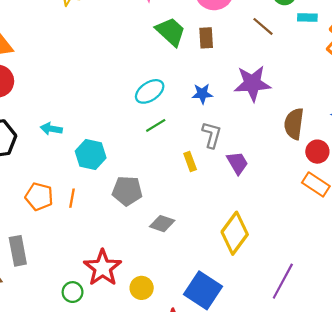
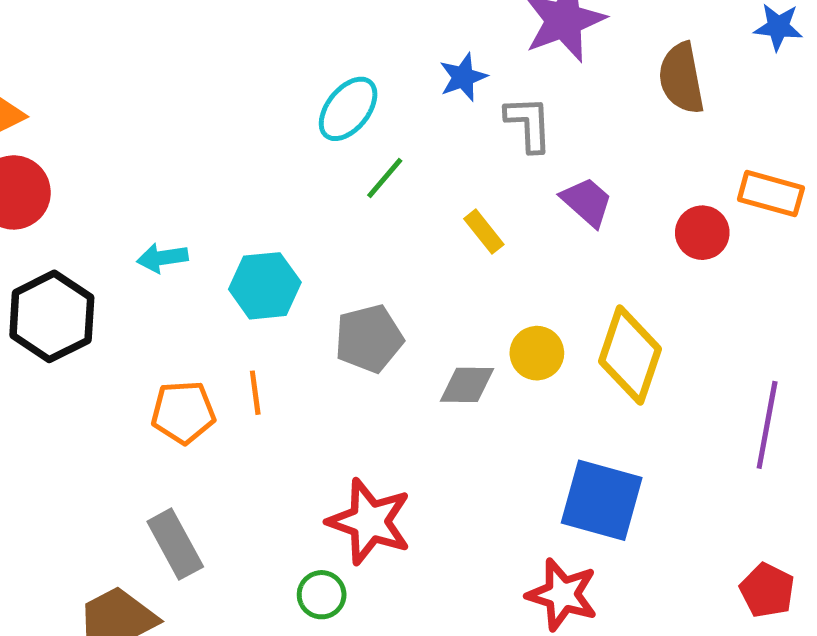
gray L-shape: (212, 135) -> (529, 124), moved
red circle: (317, 152) -> (702, 233), moved
yellow circle: (142, 288) -> (537, 353), moved

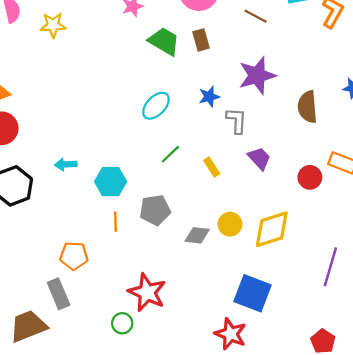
green line: (385, 178) -> (170, 154), moved
yellow diamond: (630, 355) -> (272, 229), turned 48
orange line: (255, 393) -> (115, 222), moved
orange pentagon: (183, 412) -> (74, 256), moved

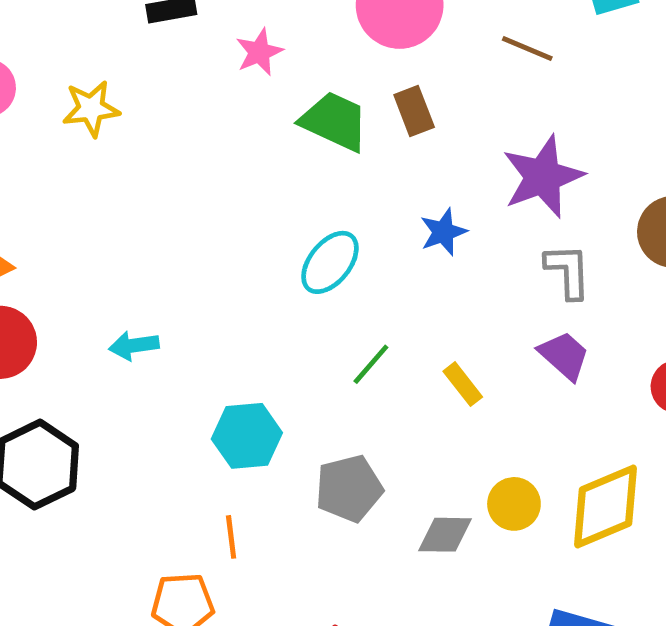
gray L-shape: (237, 121) -> (568, 271), moved
cyan arrow: (66, 164) -> (134, 346), moved
orange line: (115, 222) -> (231, 537), moved

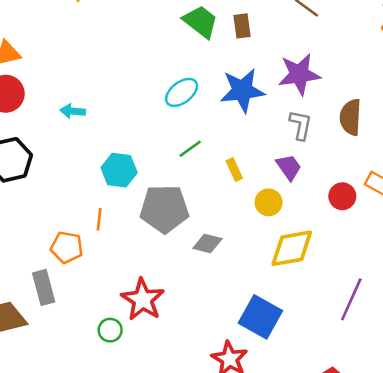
blue star: (443, 232) -> (242, 90), size x1.8
gray pentagon: (349, 488) -> (164, 209), size x1.4
yellow circle: (514, 504) -> (269, 202), moved

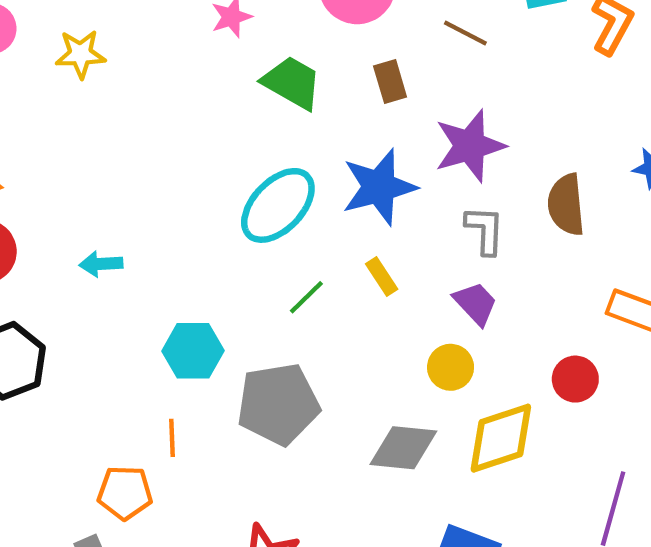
brown rectangle: (242, 26) -> (390, 82), moved
cyan ellipse: (182, 92) -> (278, 205), size x1.4
yellow rectangle: (234, 170) -> (382, 276), moved
red circle: (342, 196) -> (575, 379), moved
gray diamond: (207, 244) -> (403, 448), moved, size x1.4

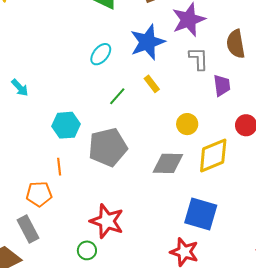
cyan ellipse: (278, 205) -> (101, 54), size x0.6
cyan arrow: (101, 264) -> (20, 88), turned -126
purple trapezoid: (476, 303) -> (222, 85), moved, turned 40

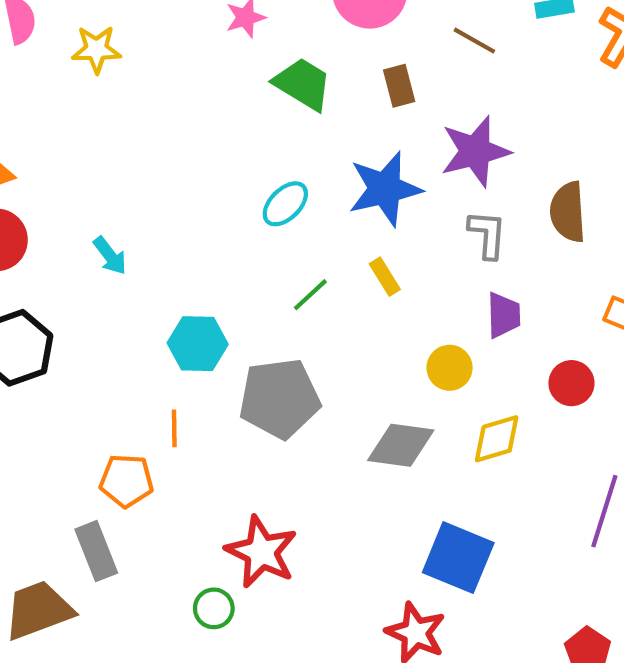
purple trapezoid: (222, 85) -> (504, 315), moved
yellow diamond: (213, 156) -> (497, 439), size x0.7

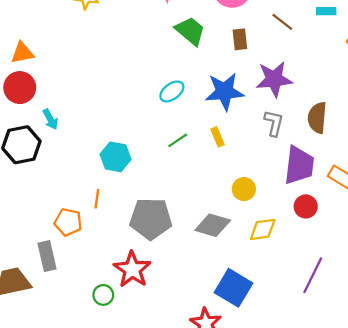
cyan arrow: (110, 256) -> (50, 119), moved
purple trapezoid: (504, 315) -> (299, 165), moved, size x1.6
gray pentagon: (280, 398) -> (151, 219), moved

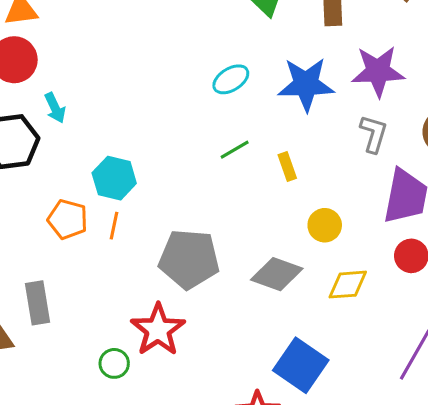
yellow rectangle: (218, 137) -> (287, 167), moved
cyan hexagon: (116, 157) -> (114, 178), moved
orange pentagon: (68, 222) -> (68, 219), moved

